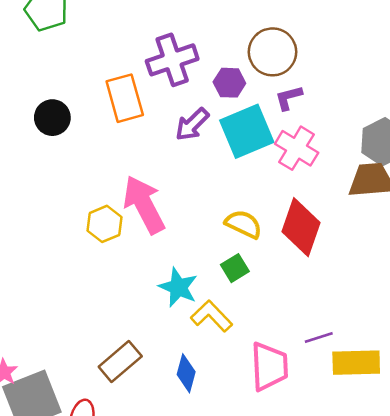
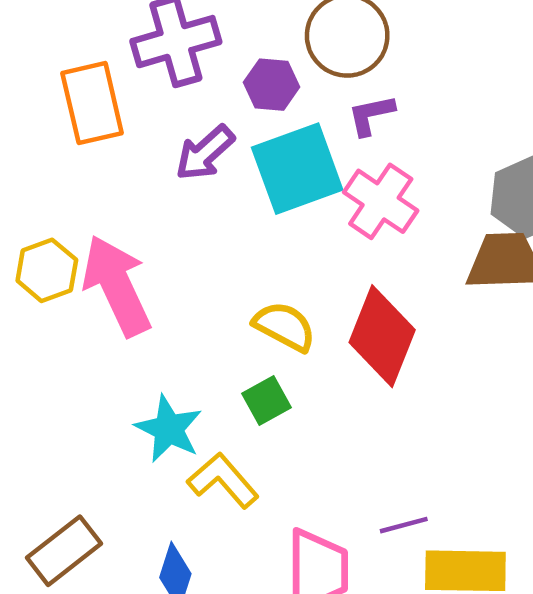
yellow hexagon: (104, 224) -> (47, 270), moved

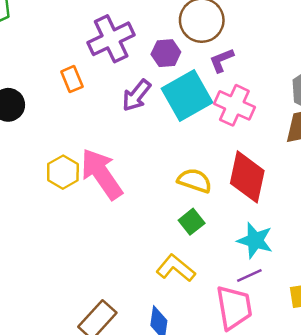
orange rectangle: (92, 103) -> (72, 79), size x0.6
cyan star: (169, 429) -> (255, 240), moved
purple line: (404, 525) -> (249, 276), moved

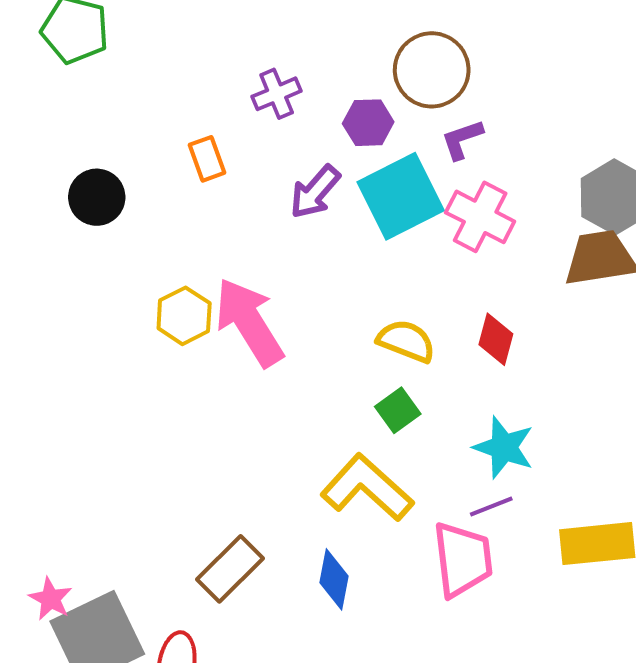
purple cross: (111, 39) -> (277, 94), size x0.6
red diamond: (247, 177) -> (496, 339), size x0.6
yellow L-shape: (176, 268) -> (367, 488), size x1.4

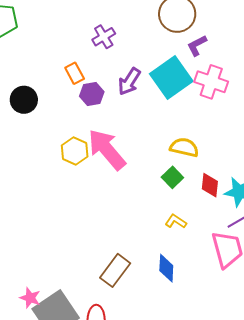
purple hexagon: (368, 123) -> (92, 94), moved
red diamond: (496, 339) -> (210, 185), moved
green square: (398, 410) -> (172, 177), moved
yellow L-shape: (367, 488) -> (176, 221), size x0.5

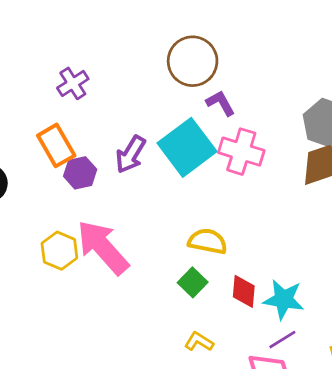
purple cross: (104, 37) -> (73, 83), moved
purple L-shape: (197, 46) -> (221, 103), turned 90
orange rectangle: (75, 73) -> (56, 145), size x1.4

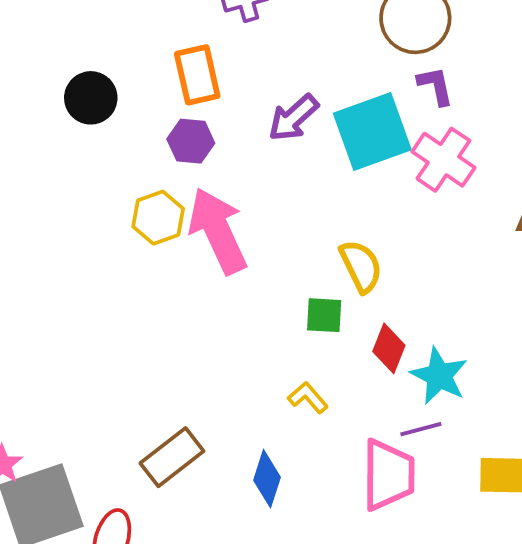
purple hexagon: (80, 173) -> (191, 141), moved
yellow semicircle: (208, 241) -> (361, 266), turned 36
green square: (193, 282) -> (324, 315), turned 32

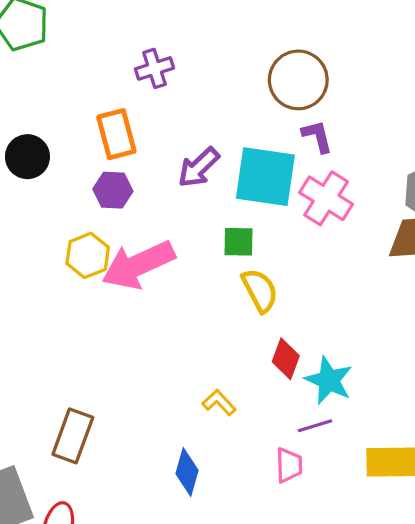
cyan square: (372, 131) -> (265, 177), turned 30
pink arrow: (218, 231) -> (138, 265), turned -88
green square: (324, 315) -> (238, 242), moved
brown rectangle: (172, 457) -> (73, 436), moved, turned -30
pink trapezoid: (388, 475) -> (289, 465), size x0.6

